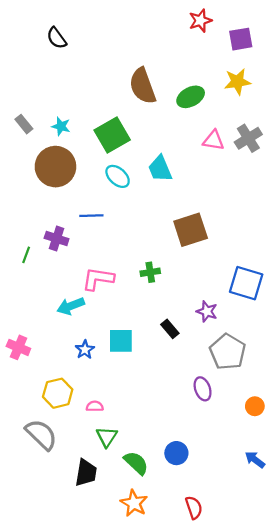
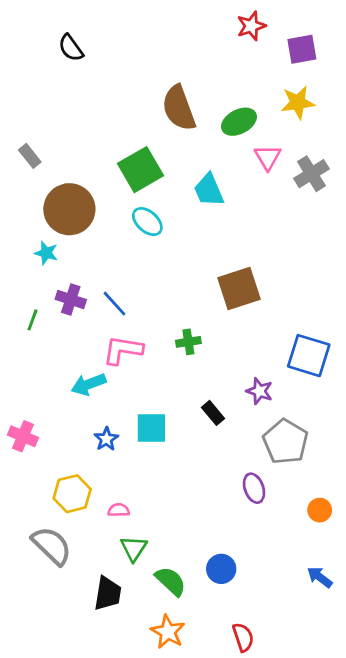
cyan star: (61, 126) -> (46, 253), moved
pink triangle: (213, 140) -> (268, 157), moved, turned 50
cyan trapezoid: (160, 169) -> (209, 190), moved
blue line: (91, 216) -> (115, 304), moved, turned 50

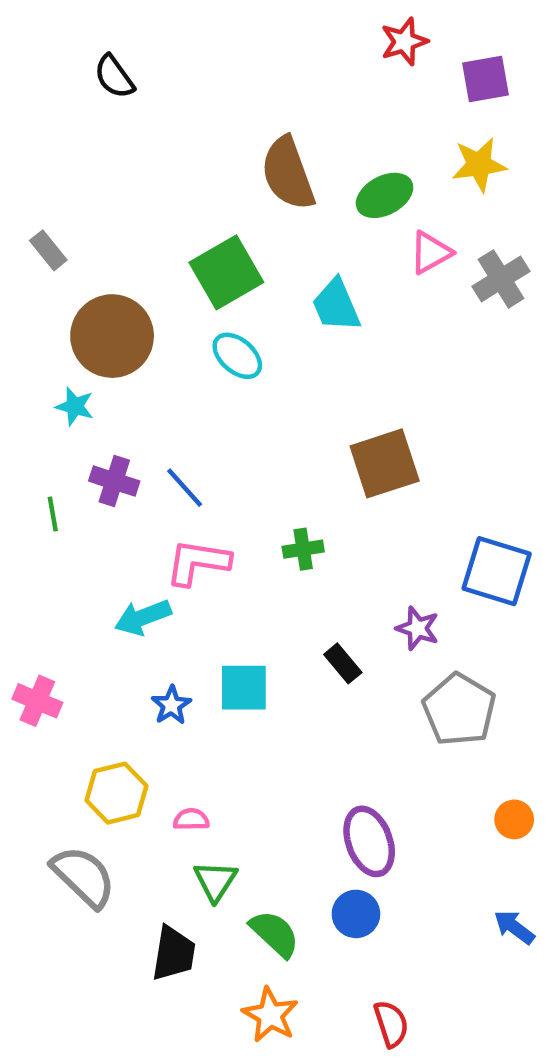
pink triangle: (268, 157) -> (431, 253), turned 32
green line: (32, 320) -> (53, 514), turned -30
purple ellipse: (254, 488) -> (369, 841), moved, size x1.4

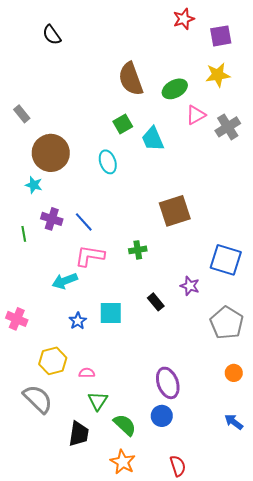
green square: (226, 272) -> (123, 124), moved, size x0.6
cyan ellipse: (237, 356) -> (108, 162), turned 30
gray pentagon: (459, 710) -> (227, 323), moved

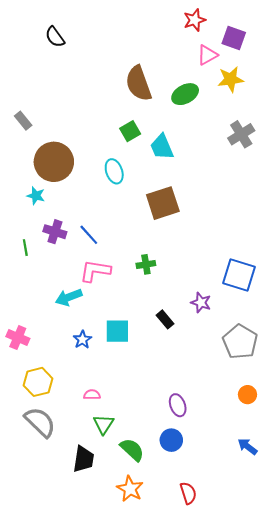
purple square: (221, 36) -> (234, 38), turned 30
pink triangle: (196, 115) -> (207, 55), moved
brown square: (175, 211) -> (163, 203), moved
yellow hexagon: (53, 361) -> (38, 382), moved
purple ellipse: (168, 383) -> (178, 405), size x0.7

